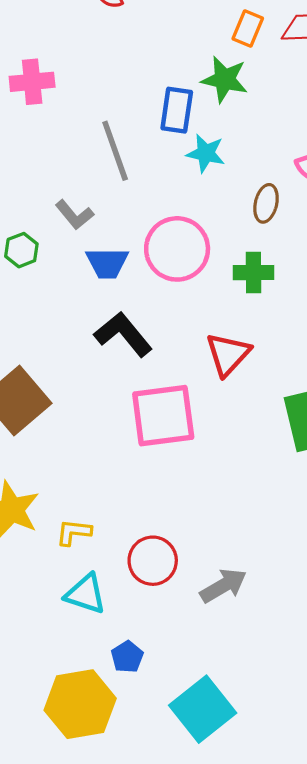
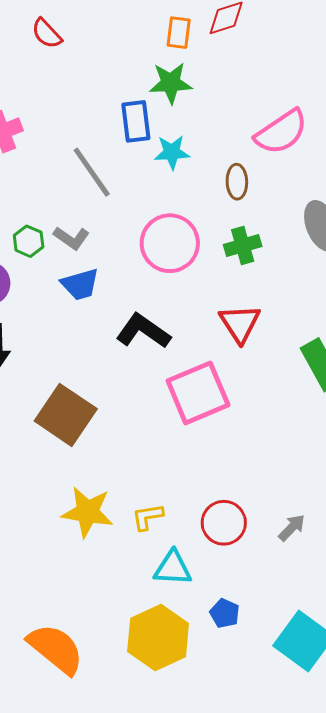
green hexagon: (21, 250) -> (29, 241), moved
blue trapezoid: (107, 263) -> (80, 284), moved
gray arrow: (223, 586) -> (292, 528), size x0.7
yellow hexagon: (80, 704) -> (158, 637), moved

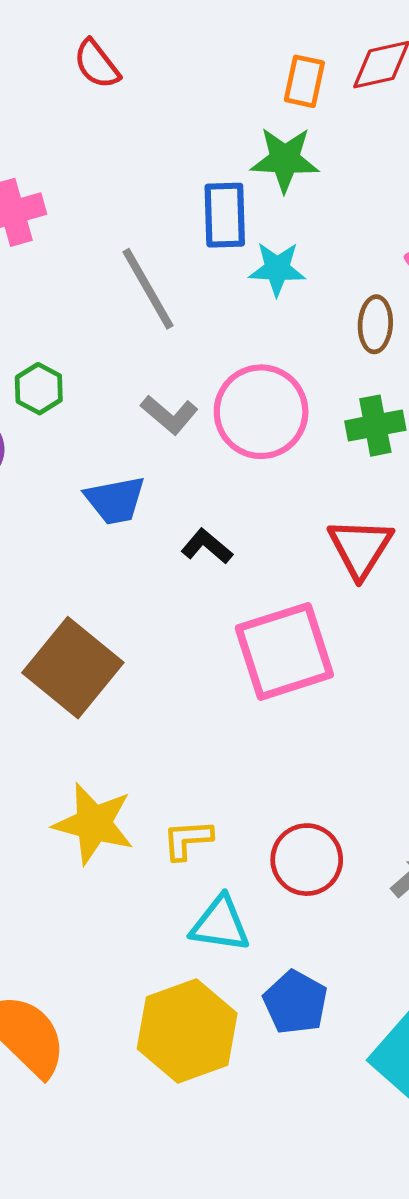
gray L-shape: (71, 238) -> (169, 415), moved
blue trapezoid: (80, 284) -> (115, 500), moved
black L-shape: (143, 331) -> (207, 546), size x0.6
blue pentagon: (225, 613) -> (295, 1002), size x1.4

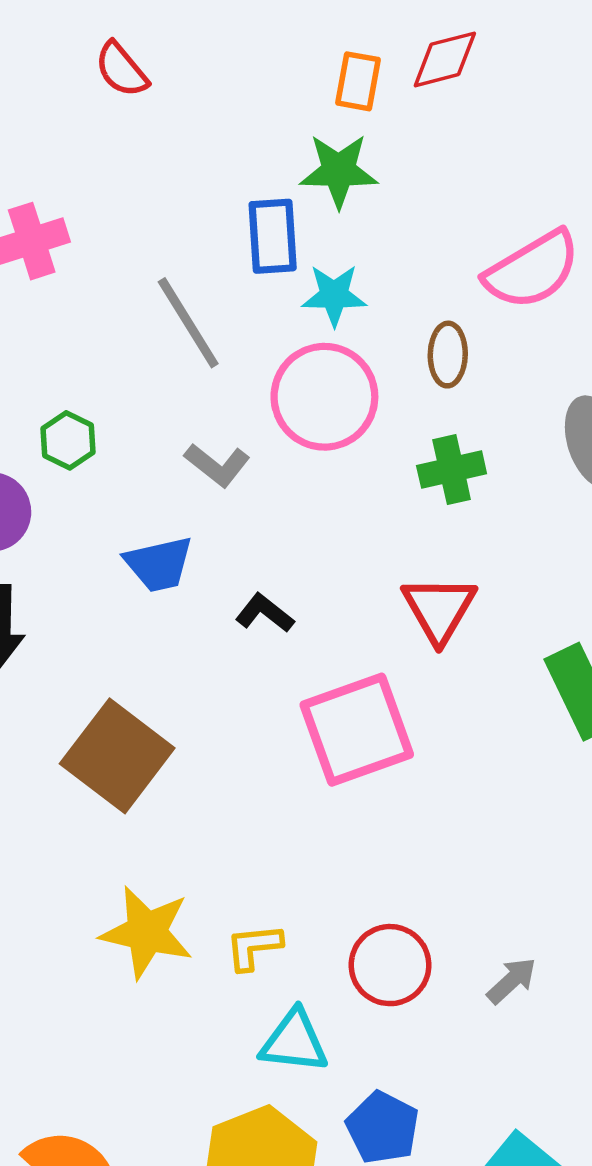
pink circle: (261, 412) -> (324, 397), moved

